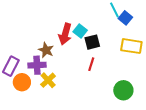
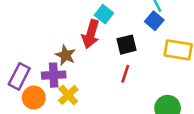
blue square: (125, 18) -> (154, 21), moved
cyan square: (80, 31) -> (104, 14), moved

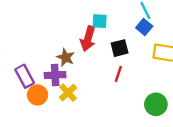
cyan square: (104, 14) -> (100, 21), turned -35
purple rectangle: (19, 76) -> (25, 76), turned -55

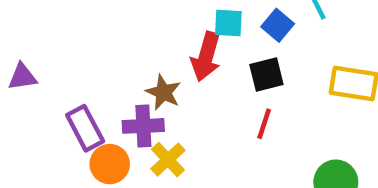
blue square: (144, 27) -> (278, 25), moved

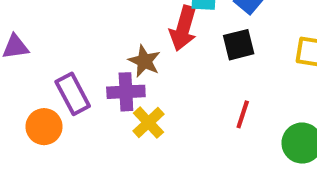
red line: (264, 124) -> (243, 114), moved
orange circle: (110, 164) -> (44, 127), moved

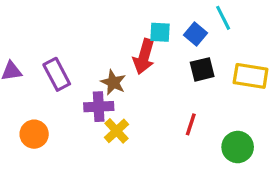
black square: (239, 45) -> (202, 69), moved
purple rectangle: (73, 94) -> (57, 74), moved

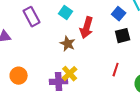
cyan square: (160, 32) -> (66, 13), moved, turned 32
purple rectangle: (57, 74) -> (32, 17), moved
purple cross: (99, 107) -> (59, 82), moved

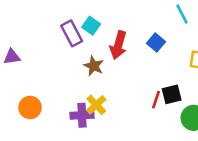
blue square: (119, 14) -> (156, 43), moved
purple rectangle: (32, 17) -> (72, 33), moved
black square: (123, 36) -> (172, 94), moved

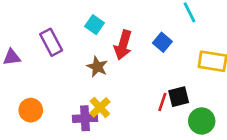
purple rectangle: (72, 33) -> (51, 42), moved

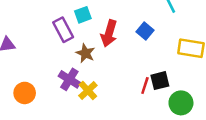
cyan square: (94, 25) -> (83, 15), turned 35
purple rectangle: (51, 42) -> (63, 30), moved
purple cross: (85, 118) -> (69, 79), moved, turned 35

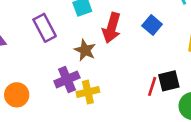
purple rectangle: (63, 30) -> (45, 28), moved
purple cross: (69, 79) -> (67, 79), turned 35
yellow cross: (88, 90) -> (88, 92), turned 30

